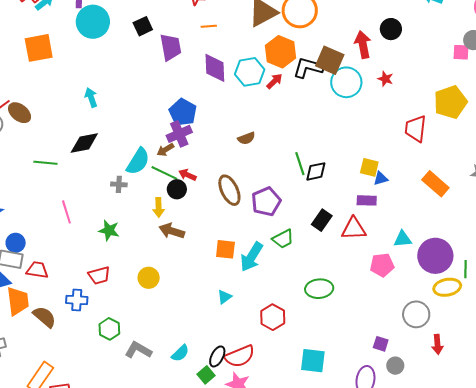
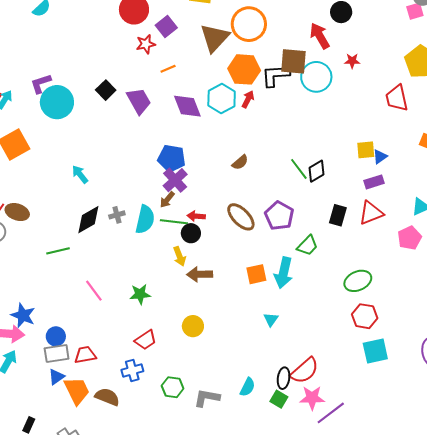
gray cross: (119, 184) -> (117, 215), moved
red hexagon: (273, 317) -> (365, 316), moved

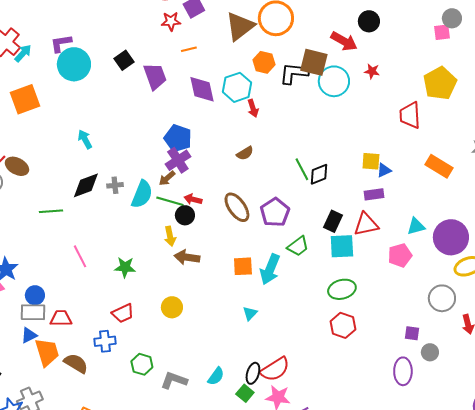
red arrow: (320, 36) -> (344, 41), turned 140
orange hexagon: (244, 69) -> (264, 62), size x0.7
red arrow: (248, 99) -> (253, 108), moved, turned 126
cyan square: (375, 351) -> (342, 246), moved

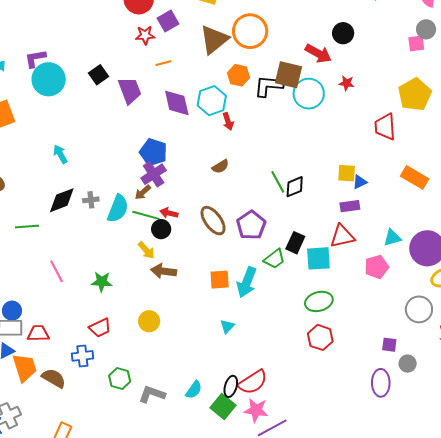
black rectangle: (333, 221) -> (295, 243), moved
yellow arrow: (170, 236) -> (146, 250), turned -30
green square: (245, 393) -> (223, 406), size x1.4

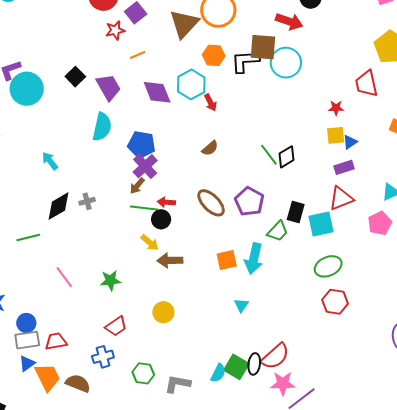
red star: (347, 83) -> (336, 108), moved
cyan semicircle: (118, 209) -> (102, 127), moved
green square: (223, 406) -> (236, 367), moved

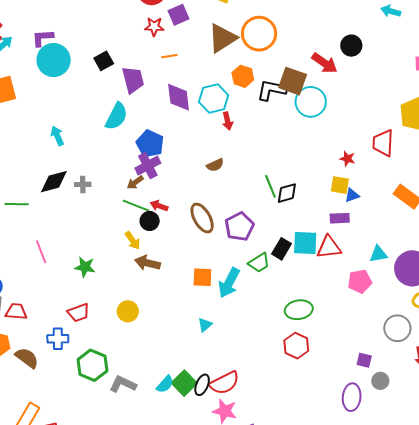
cyan square: (321, 224) -> (305, 243), moved
green hexagon: (143, 373) -> (92, 365), size x1.4

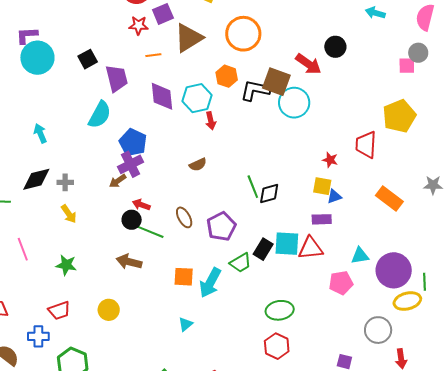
brown triangle: (222, 38) -> (189, 38), moved
green line: (136, 206) -> (150, 232), moved
brown ellipse: (202, 218) -> (184, 217), size x0.7
yellow arrow: (133, 240) -> (69, 214), moved

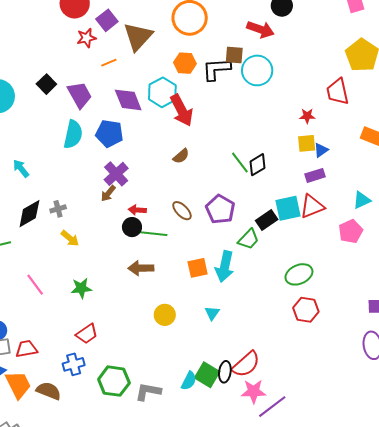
brown square: (276, 82) -> (234, 55), size x0.7
red arrow: (211, 121) -> (182, 110), size x1.8
blue pentagon: (133, 142) -> (109, 133), moved
black rectangle: (263, 249) -> (267, 220), turned 40
yellow circle: (109, 310) -> (165, 315), moved

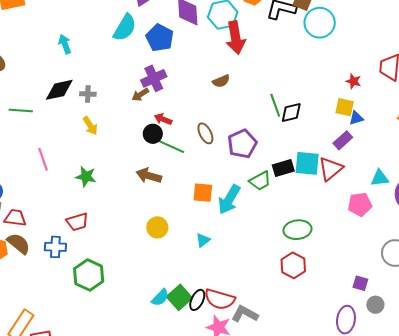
purple rectangle: (315, 175) -> (343, 140), turned -42
red triangle: (312, 206) -> (331, 169), turned -36
red semicircle: (246, 364) -> (220, 299), turned 40
brown semicircle: (49, 391) -> (19, 244), moved
gray L-shape: (148, 392) -> (245, 314), moved

